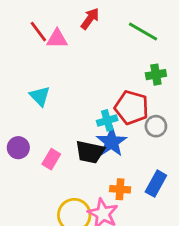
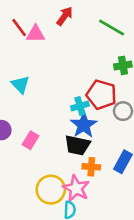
black trapezoid: (90, 152) -> (77, 145), moved

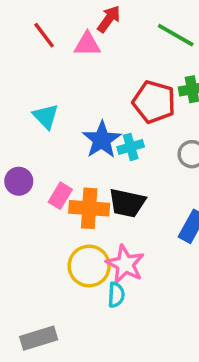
pink triangle: (36, 34) -> (87, 44), moved
red pentagon: (101, 95) -> (154, 102), moved
blue star: (84, 125) -> (102, 140), moved
orange cross: (91, 167) -> (89, 208), moved, size x1.5

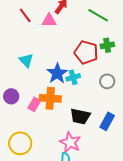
black trapezoid: (127, 203) -> (80, 116), moved
orange cross: (89, 208) -> (50, 98), moved
yellow circle: (89, 266) -> (20, 143), moved

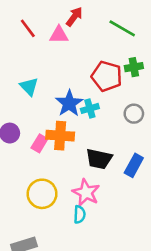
yellow circle: (20, 143) -> (42, 194), moved

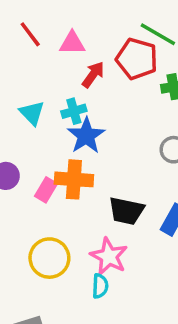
red arrow: (74, 17) -> (93, 75), moved
red pentagon: (107, 76) -> (137, 59), moved
cyan cross: (90, 108) -> (74, 111), moved

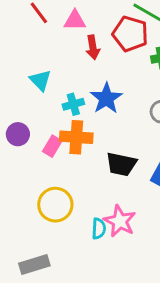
red arrow: (93, 75) -> (93, 47), turned 135
cyan cross: (74, 111) -> (73, 104), moved
blue star: (86, 136) -> (106, 98), moved
pink star: (109, 256) -> (120, 221), moved

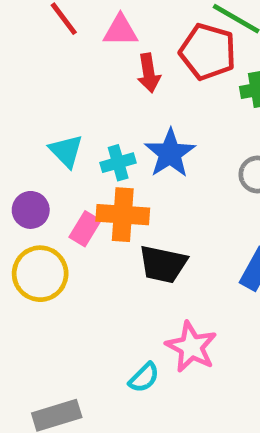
cyan triangle: (40, 80) -> (66, 151), moved
black trapezoid: (121, 164) -> (163, 264), moved
yellow circle: (55, 205) -> (40, 274), moved
cyan semicircle: (99, 229) -> (144, 378), moved, turned 42

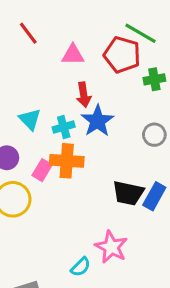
pink triangle: (120, 30) -> (73, 55), moved
red arrow: (149, 73) -> (84, 95), moved
black trapezoid: (163, 264) -> (128, 193), moved

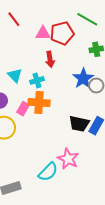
red pentagon: (122, 55) -> (62, 33), moved, turned -30
blue star: (97, 121) -> (83, 78), moved
cyan semicircle: (81, 267) -> (48, 172), size x1.5

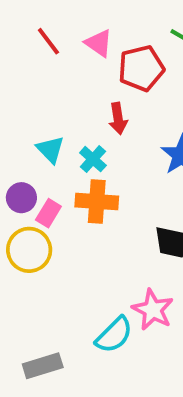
pink triangle: (43, 33) -> (99, 43), moved, turned 35
cyan cross: (37, 80) -> (93, 159), turned -32
pink rectangle: (23, 109) -> (48, 213), moved

